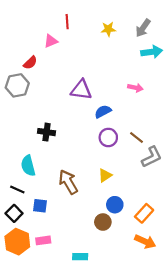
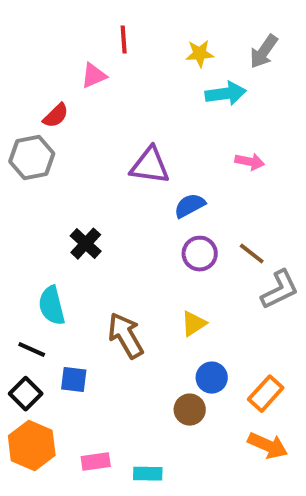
cyan arrow: (152, 52) -> (226, 94), moved
black cross: (47, 132) -> (86, 244), turned 35
pink rectangle: (43, 240) -> (96, 462), moved

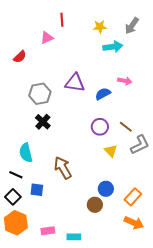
red semicircle: (56, 116) -> (20, 57), moved
gray hexagon: (32, 158) -> (40, 94), moved
blue semicircle: (190, 206) -> (103, 94), moved
yellow triangle: (194, 324) -> (111, 151), moved, turned -40

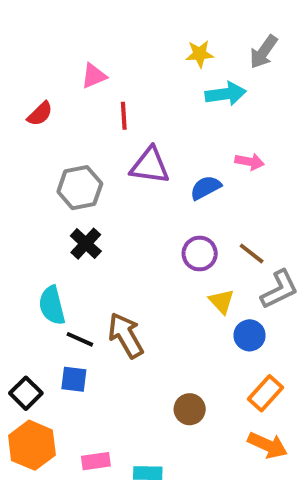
red line: (62, 20) -> (124, 116), moved
black line: (16, 175) -> (80, 339), moved
blue circle: (106, 189) -> (250, 335), moved

